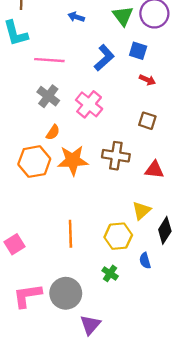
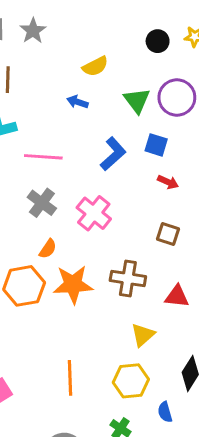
yellow triangle: (142, 210) -> (143, 335), moved

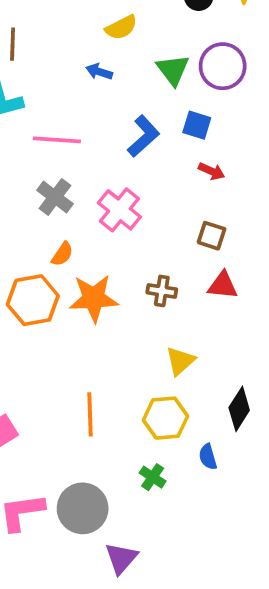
brown cross: (128, 278) -> (162, 291), size x0.7
red triangle: (177, 296) -> (223, 285), moved

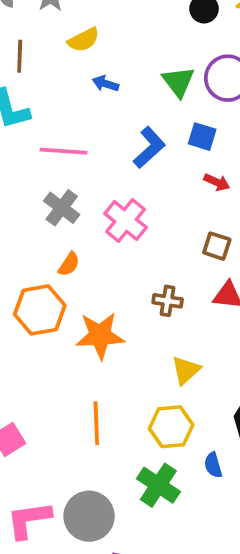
yellow semicircle: (121, 27) -> (84, 40), moved
orange star: (94, 298) -> (100, 335), moved
green cross: (153, 477) -> (158, 485), size x1.6

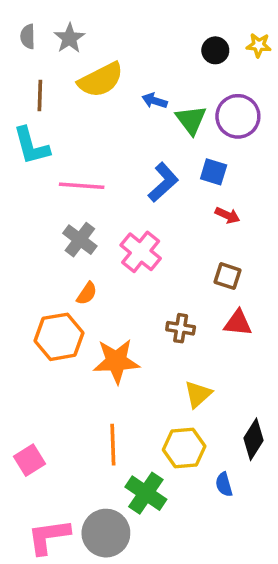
yellow semicircle: (84, 40) -> (101, 80), size x1.5
blue arrow: (105, 84) -> (155, 101), moved
green cross: (158, 485) -> (146, 493), moved

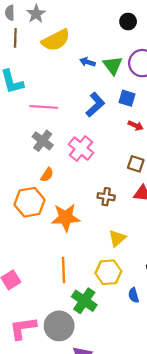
brown line: (40, 96) -> (15, 38), moved
blue arrow: (155, 101) -> (88, 62), moved

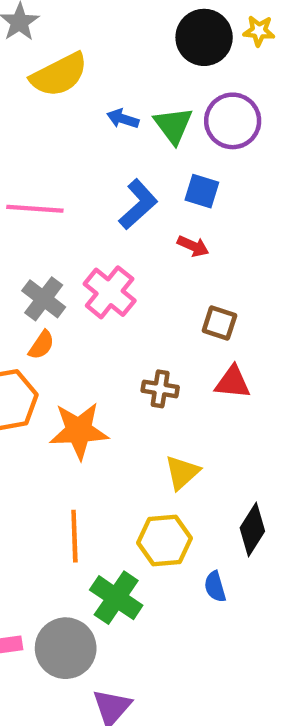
black circle: (128, 21) -> (204, 37), size x1.6
red arrow: (136, 126) -> (193, 246), moved
gray cross: (43, 141) -> (44, 299), moved

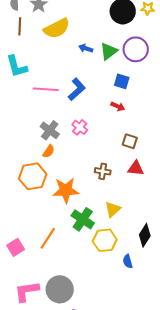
green triangle: (173, 125) -> (109, 51), turned 30
blue L-shape: (138, 204) -> (77, 89), moved
pink cross: (110, 292) -> (80, 127), size x0.7
orange line: (74, 536) -> (48, 238), moved, turned 35
green cross: (116, 598) -> (83, 219), moved

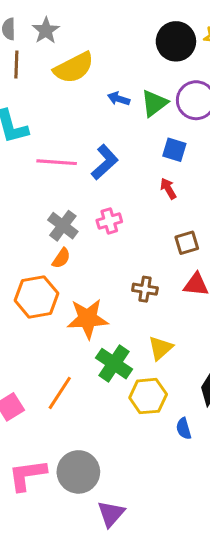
red arrow: (118, 106) -> (168, 188), turned -144
pink cross: (80, 127) -> (109, 221), turned 35
brown square: (130, 141) -> (187, 243), turned -35

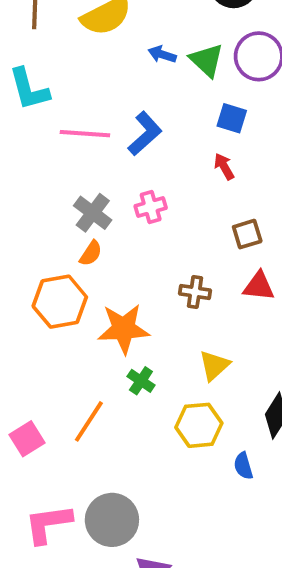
green triangle: (154, 103) -> (207, 60), turned -40
green cross: (114, 364) -> (141, 381), moved, size x0.6

